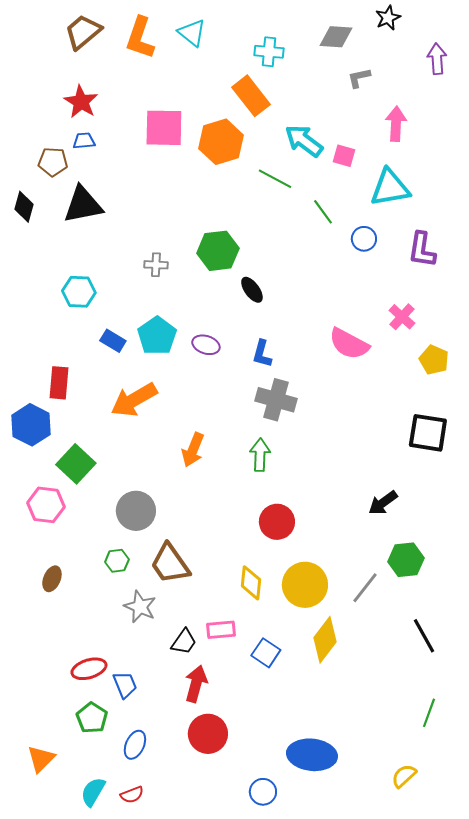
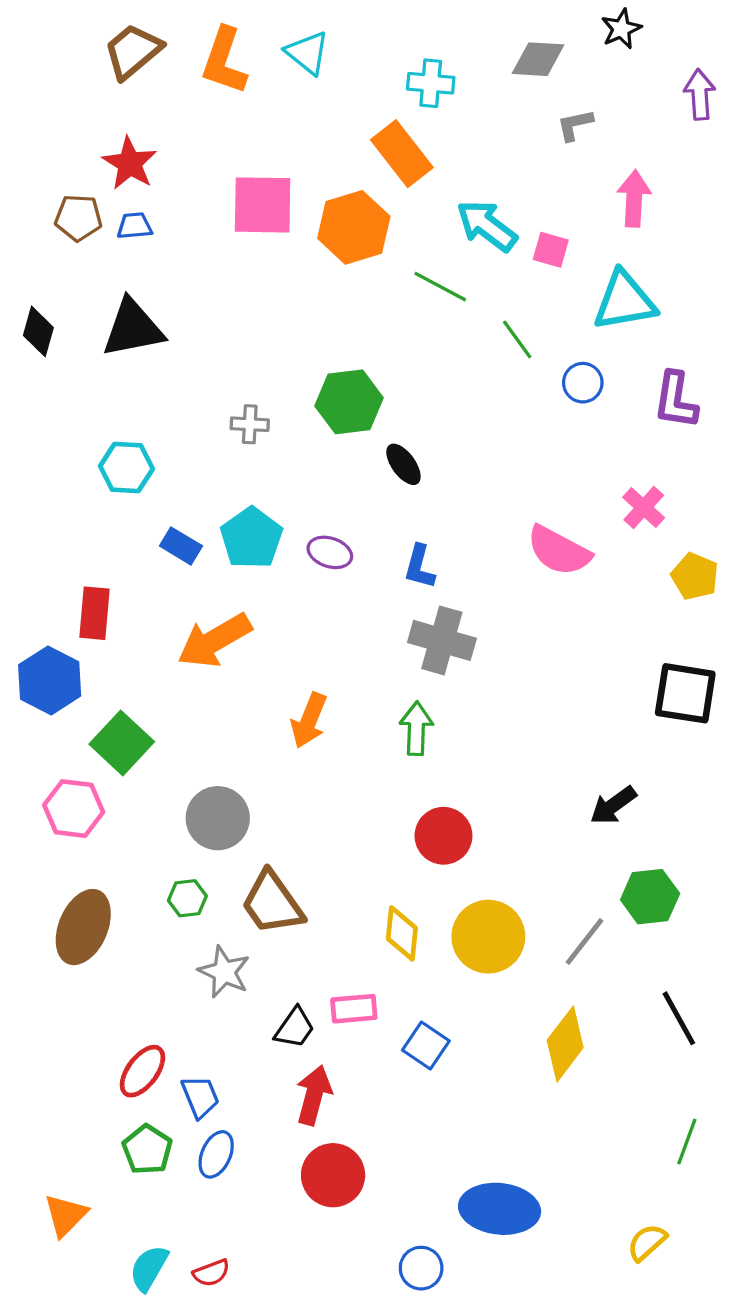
brown pentagon: (53, 162) -> (78, 218), moved
brown ellipse: (52, 579) -> (83, 927), size x1.8
yellow diamond: (325, 640) -> (565, 1044), moved
red ellipse: (89, 669) -> (142, 1071), turned -36
blue ellipse: (135, 745) -> (216, 1154), moved

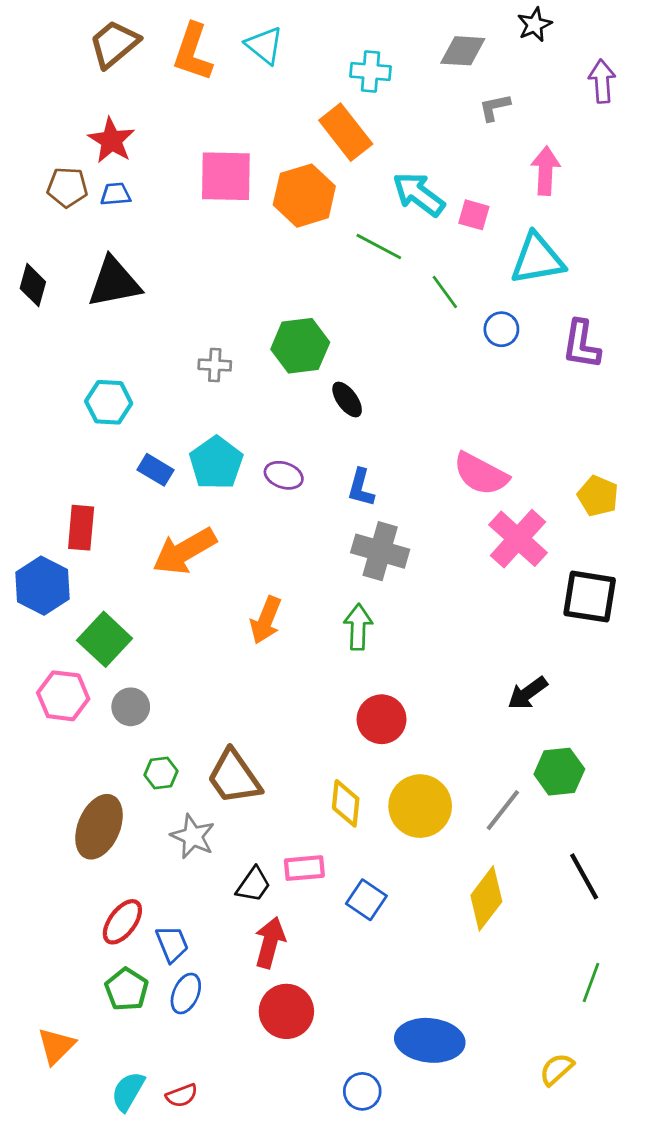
pink cross: (644, 508) -> (518, 539), moved, size x1.6
gray circle: (218, 818) -> (131, 707), moved, size x0.7
brown ellipse: (83, 927) -> (99, 827), moved

